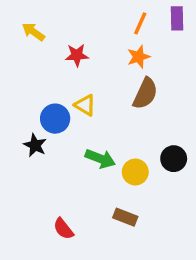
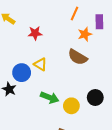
purple rectangle: (177, 18) -> (99, 22), moved
orange star: (139, 57) -> (85, 34), moved
brown semicircle: (145, 94) -> (78, 57), turned 96

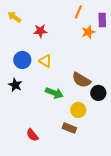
brown semicircle: (78, 57) -> (81, 80), moved
blue circle: (22, 73) -> (22, 60), moved
yellow circle: (71, 106) -> (78, 110), moved

